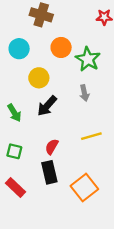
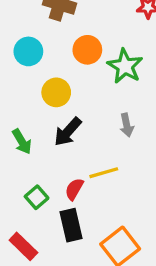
gray arrow: (84, 93) -> (127, 125), moved
yellow line: (91, 136) -> (104, 173), moved
green square: (14, 151) -> (37, 197), moved, turned 35

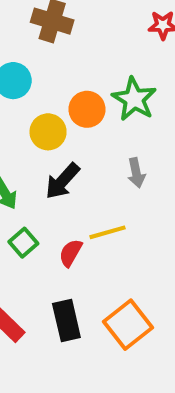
orange circle: (87, 50) -> (87, 109), moved
green square: (37, 197) -> (23, 243), moved
black rectangle: (71, 225) -> (66, 320), moved

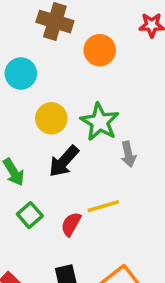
green star: (134, 99) -> (100, 122), moved
orange circle: (87, 109) -> (100, 50), moved

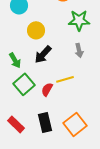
green star: (100, 122) -> (79, 20), moved, turned -30
green square: (30, 215) -> (24, 84), size x1.5

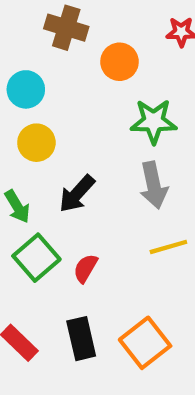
yellow circle: (36, 30) -> (36, 143), moved
gray arrow: (79, 50) -> (154, 185), size x1.5
yellow line: (65, 79) -> (168, 247), moved

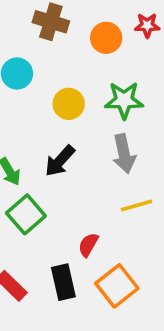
orange circle: (119, 62) -> (106, 38), moved
yellow circle: (36, 143) -> (69, 104), moved
red semicircle: (85, 268) -> (88, 245), moved

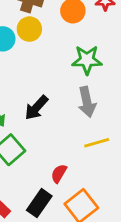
yellow circle: (69, 104) -> (29, 29), moved
black rectangle: (63, 282) -> (39, 203), turned 48

